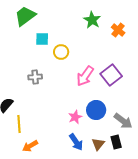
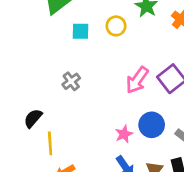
yellow circle: (61, 52) -> (116, 26), moved
gray cross: (35, 77) -> (71, 81), turned -32

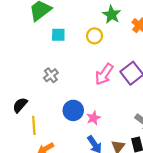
yellow circle: (116, 26) -> (95, 36), moved
blue circle: (152, 125) -> (73, 110), moved

